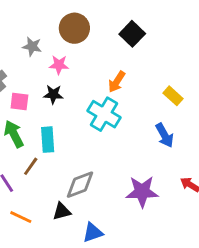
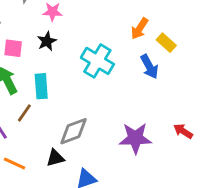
orange arrow: (117, 82) -> (140, 29), moved
black star: (53, 94) -> (47, 41), turned -30
blue arrow: (165, 135) -> (149, 67), moved

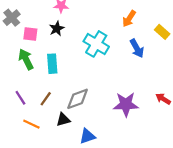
yellow rectangle: (166, 43) -> (162, 32), moved
brown line: (24, 113) -> (46, 99), moved

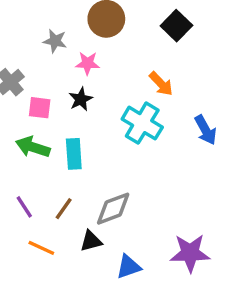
orange arrow: (129, 19) -> (161, 84), moved, turned -77
green arrow: (26, 59) -> (33, 147), turned -45
purple star: (126, 104) -> (190, 253), moved

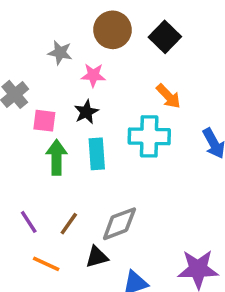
black square: (176, 26) -> (165, 37), moved
cyan cross: (142, 123) -> (149, 136), turned -30
green arrow: (33, 147) -> (57, 157), moved, turned 72
cyan rectangle: (74, 154) -> (97, 154), moved

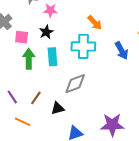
gray diamond: (119, 224) -> (75, 84), moved
black triangle: (97, 257) -> (58, 108), moved

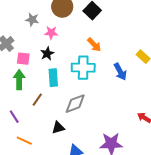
green arrow: (29, 59) -> (19, 80), moved
brown line: (36, 98) -> (37, 100), moved

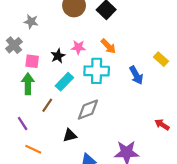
gray star: (32, 20) -> (31, 22), moved
pink star: (51, 33) -> (78, 47), moved
cyan rectangle: (53, 78) -> (64, 82), turned 48

